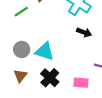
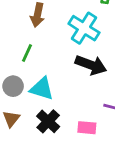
green line: (21, 12) -> (27, 53), moved, turned -32
black arrow: (84, 32) -> (91, 65), size x1.6

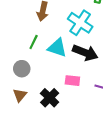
cyan triangle: (42, 89) -> (57, 48), moved
pink rectangle: (87, 128) -> (72, 81), moved

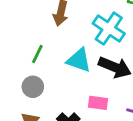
green line: (34, 42) -> (37, 54), moved

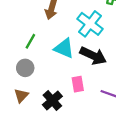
pink rectangle: (98, 103) -> (78, 84), turned 70

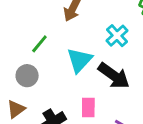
cyan cross: (90, 24) -> (117, 36), size x0.7
cyan triangle: (64, 48) -> (79, 60), turned 40

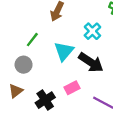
pink rectangle: (88, 107) -> (72, 88), turned 64

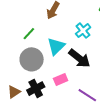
gray circle: (24, 65) -> (32, 59), moved, size x1.5
brown triangle: (16, 91) -> (14, 92), moved

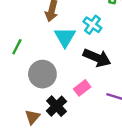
green line: (29, 34) -> (17, 47), moved
cyan triangle: (56, 46) -> (65, 37), moved

